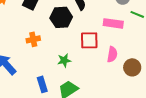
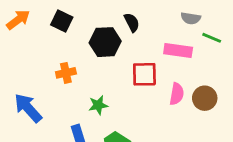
green star: (64, 60) -> (98, 105), moved
brown circle: (132, 67) -> (205, 98), moved

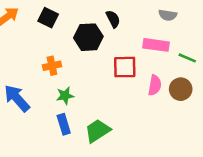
green line: (212, 38) -> (187, 58), moved
green star: (98, 105) -> (65, 96), moved

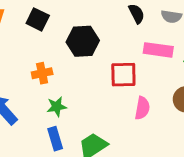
black semicircle: (113, 19) -> (136, 14), moved
pink semicircle: (155, 85) -> (142, 108), moved

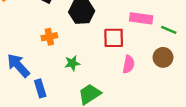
green star: (57, 107) -> (72, 63), moved
blue rectangle: (55, 139) -> (40, 88), moved

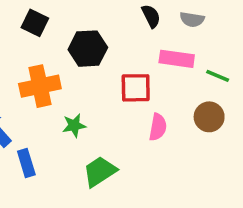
orange cross: (49, 37) -> (40, 86), size x1.6

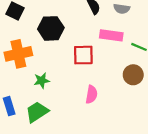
pink semicircle: (158, 127) -> (91, 94), moved
green trapezoid: (100, 172) -> (37, 112), moved

